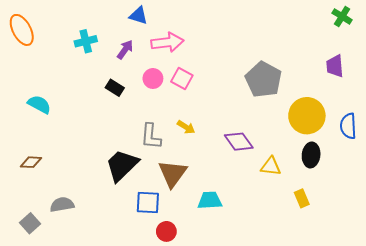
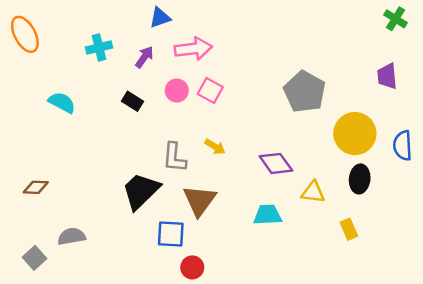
blue triangle: (138, 15) -> (160, 18), turned -36
cyan semicircle: (39, 104) -> (62, 102), moved
cyan trapezoid: (210, 200) -> (268, 215), moved

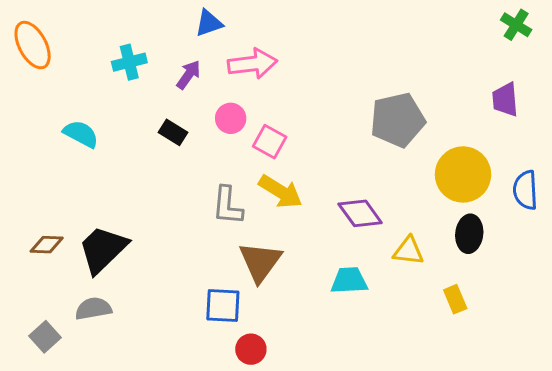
pink square: (210, 91) -> (270, 142), moved
gray pentagon: (305, 92) -> (398, 120), turned 30
yellow arrow: (215, 147) -> (281, 192), size x1.6
black trapezoid: (141, 191) -> (103, 249), moved

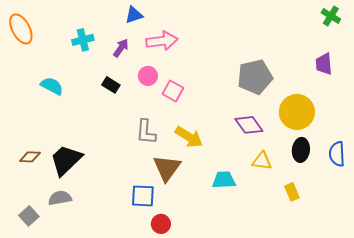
blue semicircle: (525, 190) -> (337, 154), moved
yellow arrow: (281, 192) -> (189, 137), moved
purple diamond: (360, 213) -> (249, 125), moved

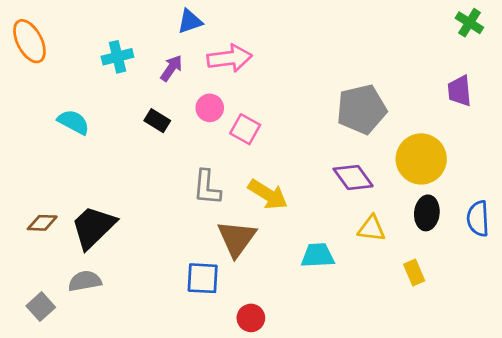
red circle: (161, 224) -> (251, 318), moved

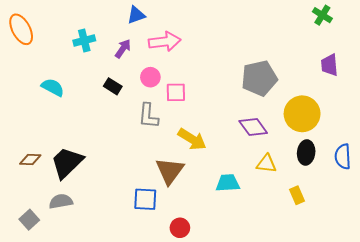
green cross: (469, 23) -> (322, 15), moved
pink square: (245, 129) -> (176, 92), turned -30
gray L-shape: (207, 187) -> (148, 116), moved

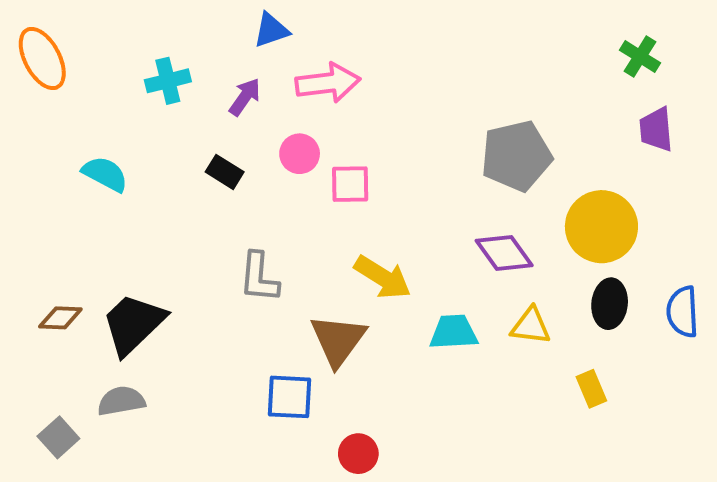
green cross: (322, 15) -> (640, 56), moved
gray L-shape: (148, 116) -> (259, 277), moved
cyan trapezoid: (228, 183) -> (454, 332), moved

